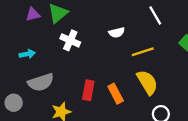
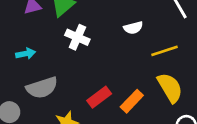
red rectangle: (88, 90) -> (99, 97), turned 42
orange rectangle: (116, 94) -> (132, 101), turned 72

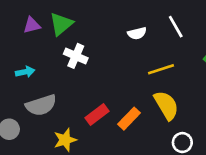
white semicircle: (133, 28) -> (137, 33), moved

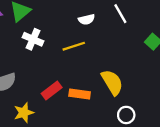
yellow line: (161, 69) -> (74, 46), moved
orange rectangle: (129, 119) -> (80, 94), turned 54

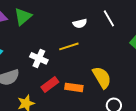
white cross: (33, 39) -> (39, 58), moved

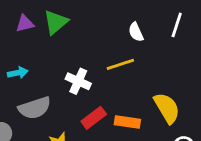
white line: (109, 18) -> (177, 25), turned 48
white semicircle: (80, 23) -> (136, 32), turned 80

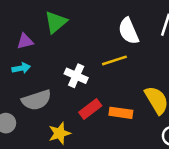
purple triangle: (25, 24) -> (25, 41), moved
white semicircle: (136, 32) -> (129, 31), size x1.5

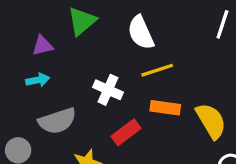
white semicircle: (129, 31) -> (141, 33), moved
orange rectangle: (121, 113) -> (165, 108), moved

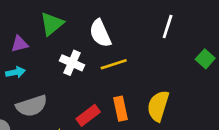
white cross: (108, 90) -> (72, 63), moved
orange rectangle: (165, 108) -> (120, 109), moved, turned 70
yellow semicircle: (211, 121) -> (158, 106), turned -132

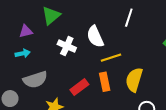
white line: (168, 27) -> (129, 18), moved
white semicircle: (100, 33) -> (95, 37), moved
yellow line: (114, 64) -> (111, 58), moved

